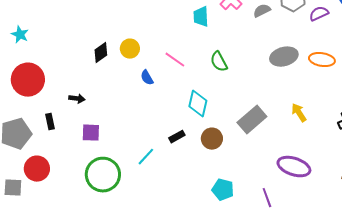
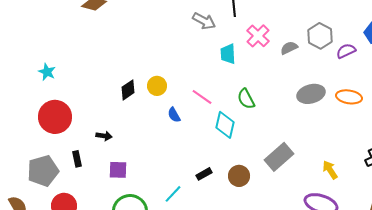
cyan diamond: (198, 104) -> (225, 125), moved
yellow arrow: (299, 113) -> (330, 170), moved

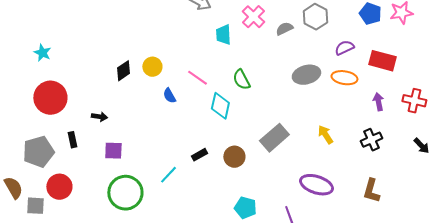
purple semicircle: (346, 51) -> (344, 48), moved
yellow arrow: (330, 170) -> (325, 135), moved

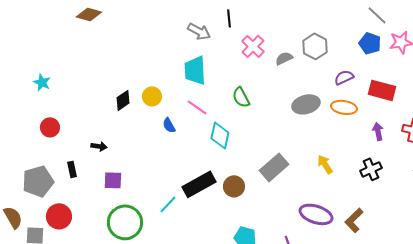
cyan trapezoid: (223, 35) -> (195, 70), moved, size x1.4
green semicircle: (241, 80) -> (241, 97), moved
red circle: (50, 98) -> (50, 127), size x0.6
black rectangle: (199, 155) -> (199, 184), size x2.0
brown L-shape: (371, 191) -> (354, 220), moved, turned 30

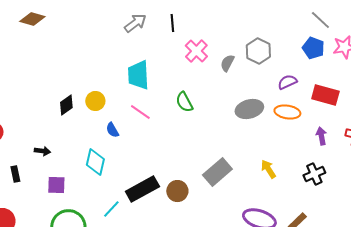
gray arrow: (199, 31) -> (135, 23), moved, turned -65
gray semicircle: (284, 58) -> (227, 63), turned -36
cyan diamond: (220, 135) -> (95, 162), moved

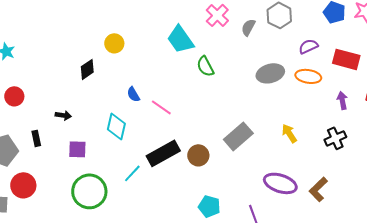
cyan trapezoid: (138, 75) -> (180, 39), moved, turned -32
yellow circle: (95, 101) -> (114, 43), moved
pink line: (140, 112) -> (161, 107), moved

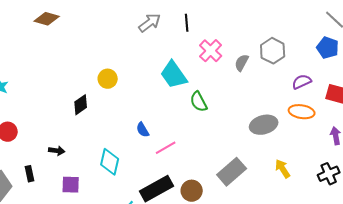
gray ellipse: (270, 73) -> (264, 125), moved
blue semicircle: (133, 94) -> (143, 130), moved
pink line: (161, 107) -> (166, 148), moved, turned -65

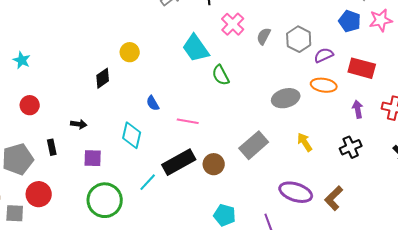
gray hexagon: (273, 51) -> (299, 39), moved
blue semicircle: (143, 130) -> (153, 103), moved
pink line: (166, 148) -> (188, 121), turned 40

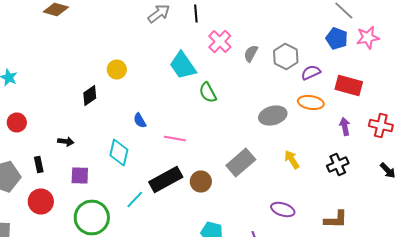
purple ellipse: (296, 192) -> (283, 210), size x0.7
red circle: (39, 194) -> (41, 202), moved
brown L-shape: (334, 198) -> (336, 220), moved, turned -135

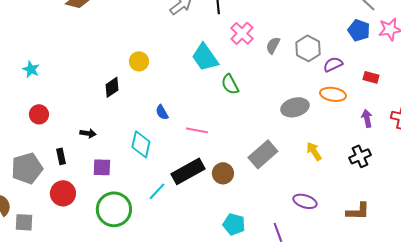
red rectangle: (349, 86) -> (371, 77), size x0.6

